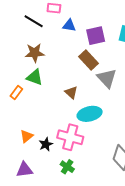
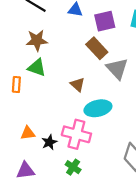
orange rectangle: (16, 93) -> (16, 85), turned -32
orange triangle: (26, 136) -> (28, 133), turned 32

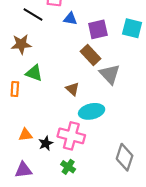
brown star: (37, 40) -> (21, 44), moved

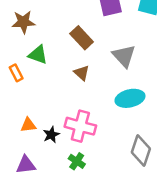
brown rectangle: (90, 55) -> (82, 38), moved
orange rectangle: (15, 89) -> (16, 73), turned -32
cyan ellipse: (92, 111) -> (130, 98), moved

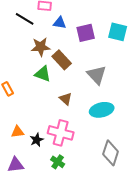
brown star: (23, 22) -> (41, 47), moved
green triangle: (38, 55) -> (43, 74), moved
brown triangle: (82, 73) -> (66, 99), moved

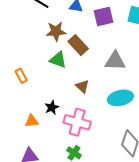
gray triangle: (97, 75) -> (115, 61), turned -45
black star: (37, 140) -> (52, 107), moved

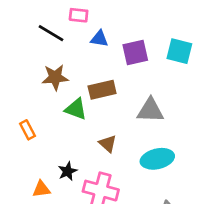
brown star: (56, 31) -> (55, 77), moved
brown rectangle: (78, 45) -> (102, 90), turned -60

